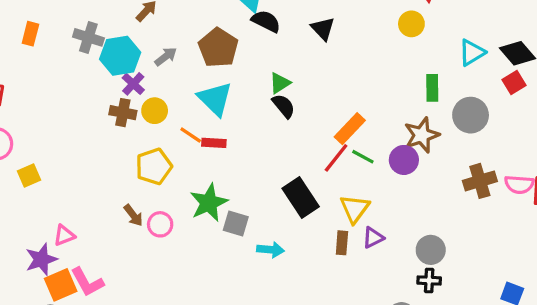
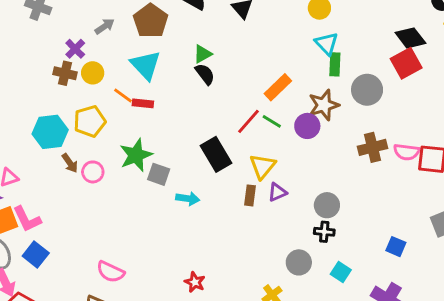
cyan triangle: (472, 53) -> (327, 44), moved, turned -45
cyan hexagon: (120, 56) -> (50, 132), moved
red square: (514, 83) -> (406, 63), size x1.5
orange rectangle: (350, 129) -> (278, 87), moved

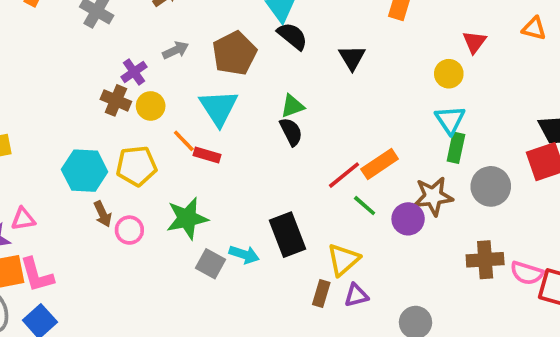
red line: (248, 121) -> (344, 175), moved
gray square: (159, 174) -> (210, 264), moved
cyan arrow: (188, 199) -> (244, 254), moved

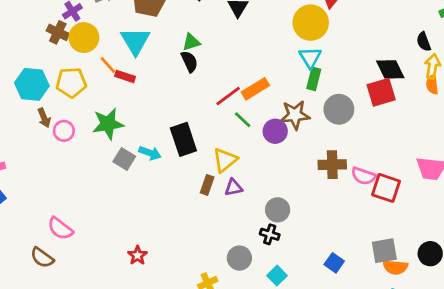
yellow circle: (449, 74) -> (311, 23), size x1.6
yellow circle: (151, 106) -> (84, 38), size x1.4

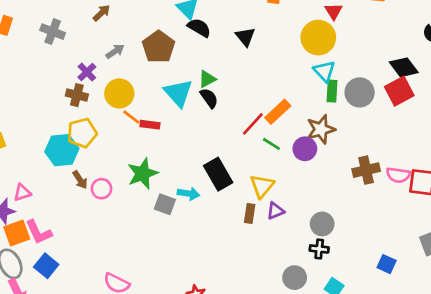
yellow circle: (84, 38) -> (119, 93), moved
cyan triangle: (135, 41) -> (178, 93), moved
yellow pentagon: (71, 83) -> (82, 133), moved
gray circle: (339, 109) -> (360, 92), moved

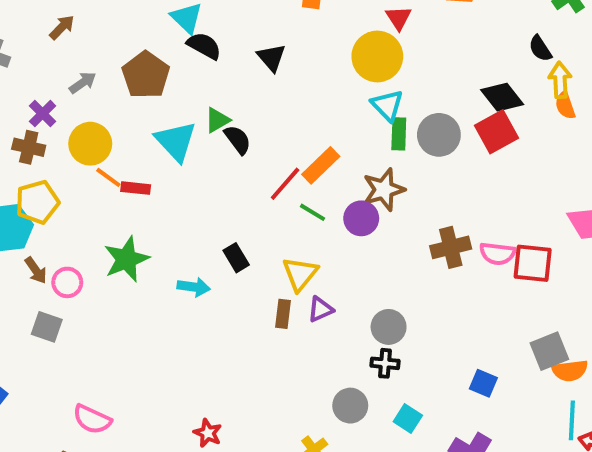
black semicircle: (209, 98) -> (238, 140), moved
black rectangle: (218, 174) -> (236, 258), size x0.6
gray square: (165, 204) -> (47, 327), moved

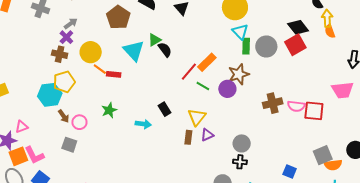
gray arrow: (83, 83) -> (71, 23), moved
green star: (126, 259) -> (109, 110), size x0.7

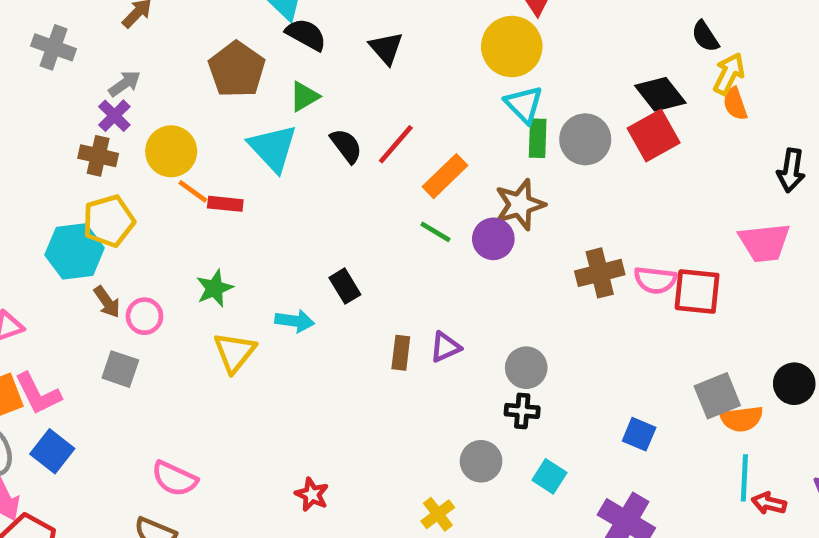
yellow arrow: (327, 18) -> (729, 74), turned 30
green triangle: (155, 40) -> (304, 96), moved
red line: (189, 72) -> (396, 144), moved
yellow triangle: (197, 117) -> (235, 352), moved

